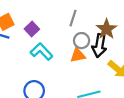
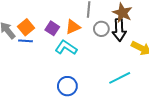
orange triangle: (78, 55) -> (73, 27), moved

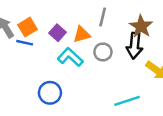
gray circle: (101, 29) -> (103, 52), moved
blue circle: (67, 86) -> (50, 93), moved

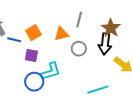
orange square: (28, 27) -> (33, 33), moved
purple square: (58, 33) -> (31, 55), moved, turned -32
cyan L-shape: (70, 57) -> (51, 71), moved, turned 120

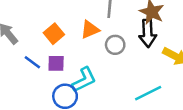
blue line: (14, 40) -> (32, 62), moved, turned 32

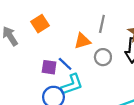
orange square: (54, 34) -> (40, 24), moved
blue line: (32, 62) -> (65, 64), moved

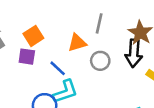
orange square: (40, 24) -> (33, 36), moved
purple square: (49, 67) -> (27, 57), moved

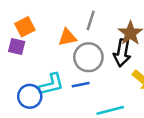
gray circle: (100, 61) -> (88, 57), size x1.5
blue line: (58, 68) -> (81, 85), moved, turned -60

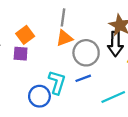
gray line: (91, 20) -> (63, 17), moved
cyan L-shape: (51, 84) -> (57, 82), turned -50

